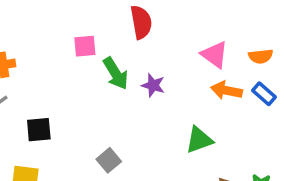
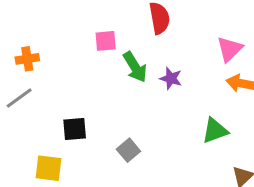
pink triangle: (215, 55) -> (230, 49), turned 40
black square: (39, 130) -> (75, 129), moved

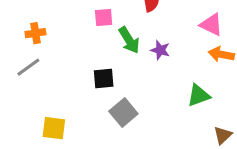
pink triangle: (230, 49) -> (211, 25), turned -50
black square: (75, 129) -> (104, 78), moved
gray square: (128, 150) -> (123, 113), size x1.4

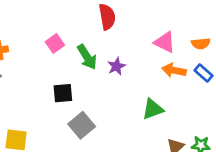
pink square: (104, 17) -> (55, 44), moved, turned -30
purple star: (160, 50) -> (116, 66), turned 30

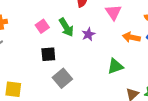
pink triangle: (165, 42) -> (113, 12), moved, turned 30
pink square: (55, 44) -> (42, 26), moved

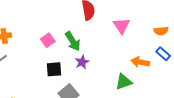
purple star: (88, 34) -> (82, 62), moved
orange arrow: (131, 37) -> (140, 62), moved

